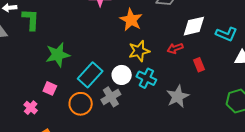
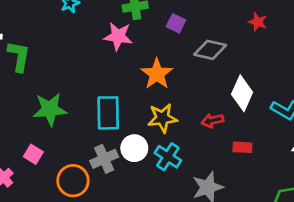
white diamond: (194, 26) -> (242, 93), turned -60
red rectangle: (199, 65) -> (242, 147), turned -72
cyan rectangle: (90, 75) -> (108, 113), moved, turned -50
gray cross: (111, 97) -> (104, 159), moved

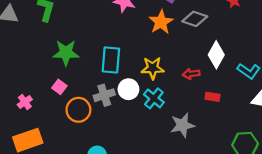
orange star: (157, 74) -> (161, 22), moved
pink square: (33, 154) -> (59, 87), moved

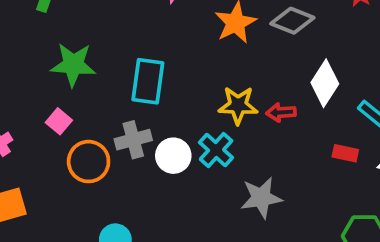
yellow star: (153, 68) -> (238, 105), moved
white circle: (128, 89) -> (173, 156), moved
red rectangle: (212, 97) -> (345, 153), moved

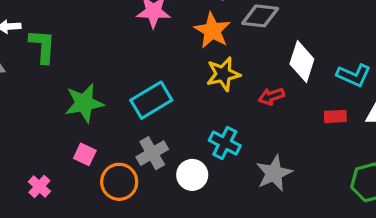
cyan rectangle: (148, 81) -> (151, 100), turned 66
yellow star: (238, 105) -> (223, 74), moved
white circle: (173, 156) -> (192, 175), moved

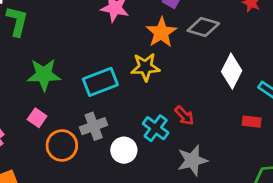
yellow star: (223, 74) -> (145, 67), moved
red arrow: (271, 96) -> (184, 116), moved, turned -125

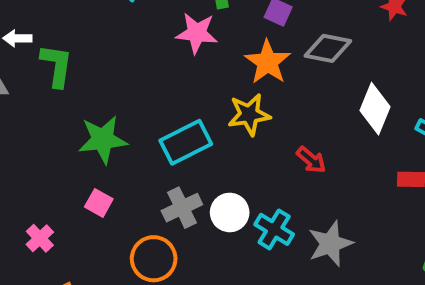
red arrow: (184, 116) -> (311, 160), moved
cyan cross: (156, 128) -> (274, 229), moved
orange circle: (62, 145) -> (154, 259), moved
white circle: (124, 150) -> (230, 212), moved

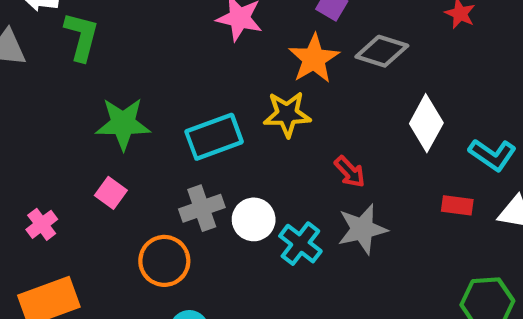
gray star: (330, 244) -> (362, 229), moved

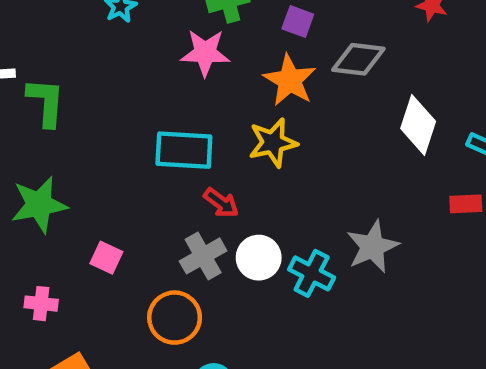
green star: (123, 124) -> (39, 205), moved
cyan rectangle: (214, 137) -> (184, 150), moved, turned 34
red arrow: (350, 172) -> (221, 203), moved
pink cross: (42, 224) -> (41, 304), turned -36

